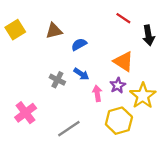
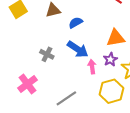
orange triangle: (123, 61) -> (116, 38), turned -42
blue arrow: (81, 74) -> (78, 49), size x1.5
gray cross: (57, 80) -> (47, 54), moved

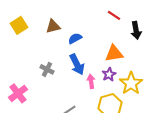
blue arrow: (78, 49) -> (77, 64), turned 30
pink cross: (27, 84) -> (18, 93), moved

